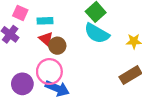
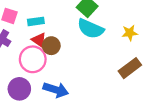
pink circle: (49, 72) -> (33, 59), moved

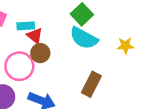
red triangle: (39, 40) -> (35, 36), moved
brown rectangle: (130, 68) -> (91, 84), moved, turned -30

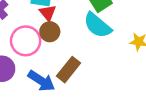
brown rectangle: (91, 84) -> (69, 70), moved

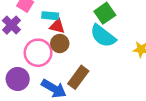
red triangle: (48, 13) -> (57, 26), turned -35

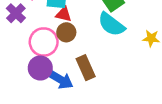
brown rectangle: (78, 77) -> (86, 68), turned -60
purple circle: (18, 79) -> (40, 68), moved

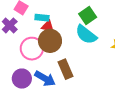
brown circle: (66, 32) -> (50, 41), size x1.5
purple circle: (40, 68) -> (22, 79), moved

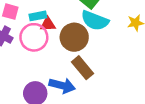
brown circle: (50, 41) -> (74, 37), moved
pink circle: (32, 49) -> (34, 37), moved

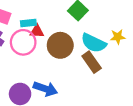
cyan semicircle: (95, 21) -> (94, 43), moved
brown rectangle: (83, 68) -> (92, 62), moved

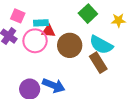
yellow star: (118, 37) -> (118, 20), moved

